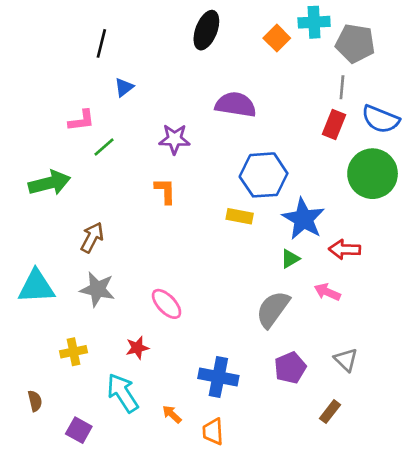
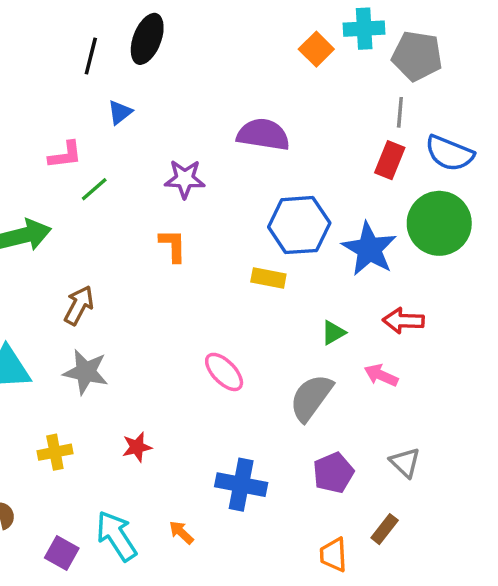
black ellipse: (206, 30) -> (147, 39), moved
blue star: (303, 219) -> (369, 249), moved
pink ellipse: (167, 304) -> (224, 372), moved
cyan arrow: (123, 393) -> (116, 536), moved
orange trapezoid: (213, 432) -> (333, 555), moved

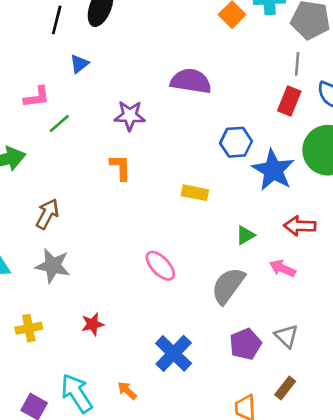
blue hexagon: (299, 225) -> (236, 142), moved, size x0.7
gray triangle: (405, 462) -> (286, 336), moved
blue cross: (241, 485) -> (174, 353), turned 33

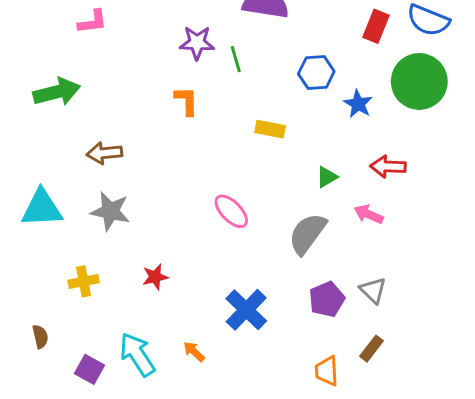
green line: (59, 124) -> (236, 59), moved, turned -65
blue star: (273, 170) -> (358, 104), size x0.6
brown arrow: (47, 214) -> (104, 153), turned -124

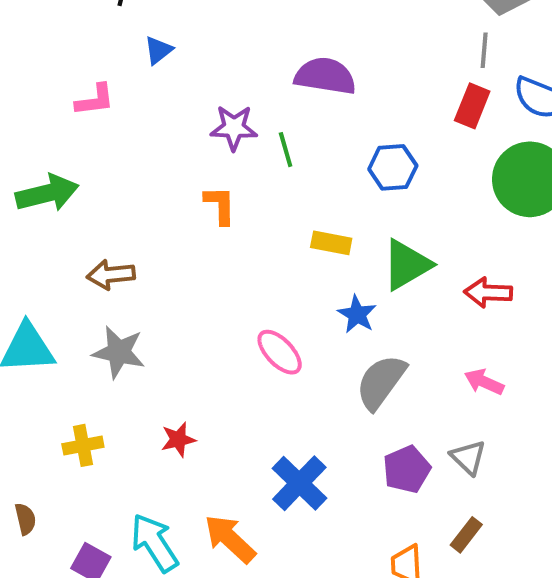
blue star: (358, 104) -> (357, 314), moved
green triangle: (327, 177) -> (407, 265), moved, size x1.8
pink arrow: (369, 214) -> (484, 382), moved
orange arrow: (194, 352) -> (230, 539), size x1.8

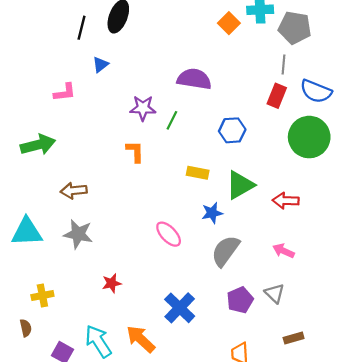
green line: (286, 150) -> (172, 120), turned 42
blue star: (357, 314) -> (212, 213), turned 30
yellow cross: (83, 445) -> (42, 296), moved
brown rectangle: (466, 535) -> (294, 338), moved, turned 36

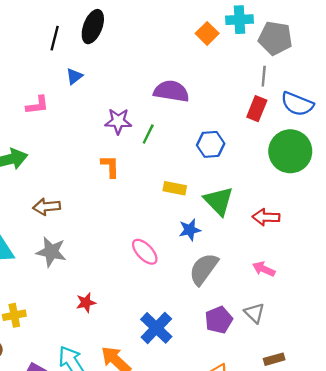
green triangle: (240, 185) -> (219, 201), turned -44

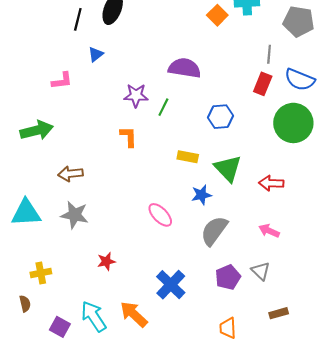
gray pentagon: (275, 38) -> (299, 22), moved

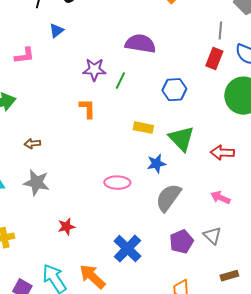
brown arrow: (70, 174) -> (32, 144), size x0.7
pink ellipse: (160, 215) -> (117, 183), turned -45

